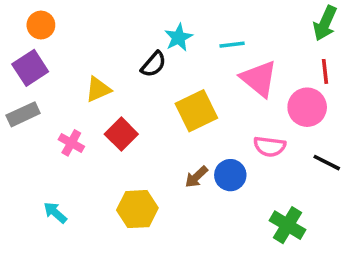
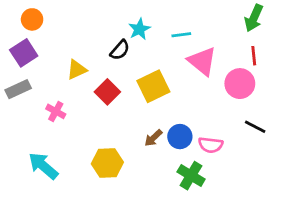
red square: (121, 134) -> (107, 92), moved
pink semicircle: (270, 147) -> (211, 145), moved
cyan arrow: (55, 213) -> (43, 166), size x1.6
green cross: (287, 225) -> (191, 176), moved

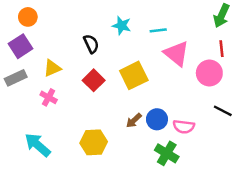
cyan star: (139, 29) -> (122, 25), turned -30
black semicircle: (120, 50) -> (91, 44), moved, turned -66
yellow triangle: (77, 70) -> (52, 68), moved

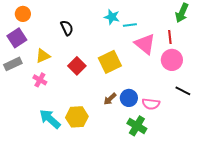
cyan star: (122, 25) -> (112, 17), moved
black semicircle: (91, 44) -> (67, 28), moved
red line: (222, 49) -> (170, 37), moved
cyan arrow: (38, 145) -> (50, 119), moved

